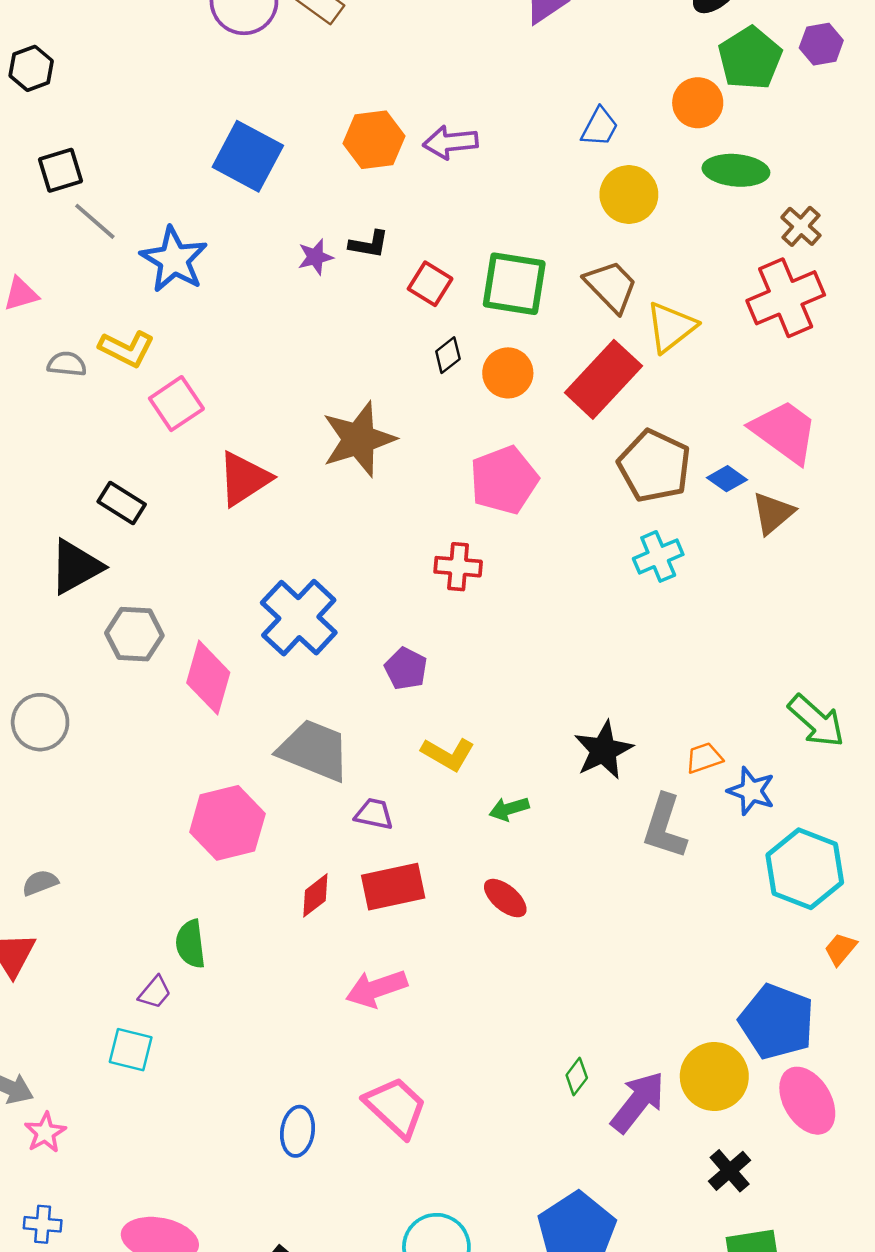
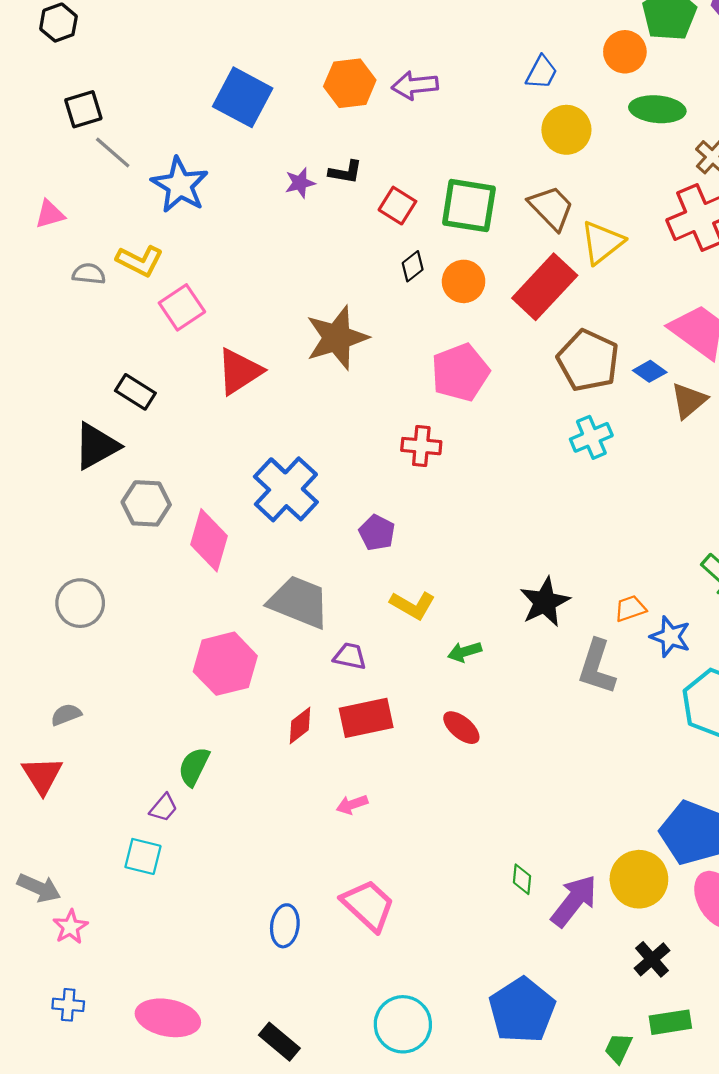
gray circle: (40, 722) -> (80, 603), moved
green semicircle: (190, 944) -> (194, 767), turned 33
pink arrow: (377, 989) -> (352, 804), size x0.6
green diamond: (577, 1076) -> (522, 879), turned -32

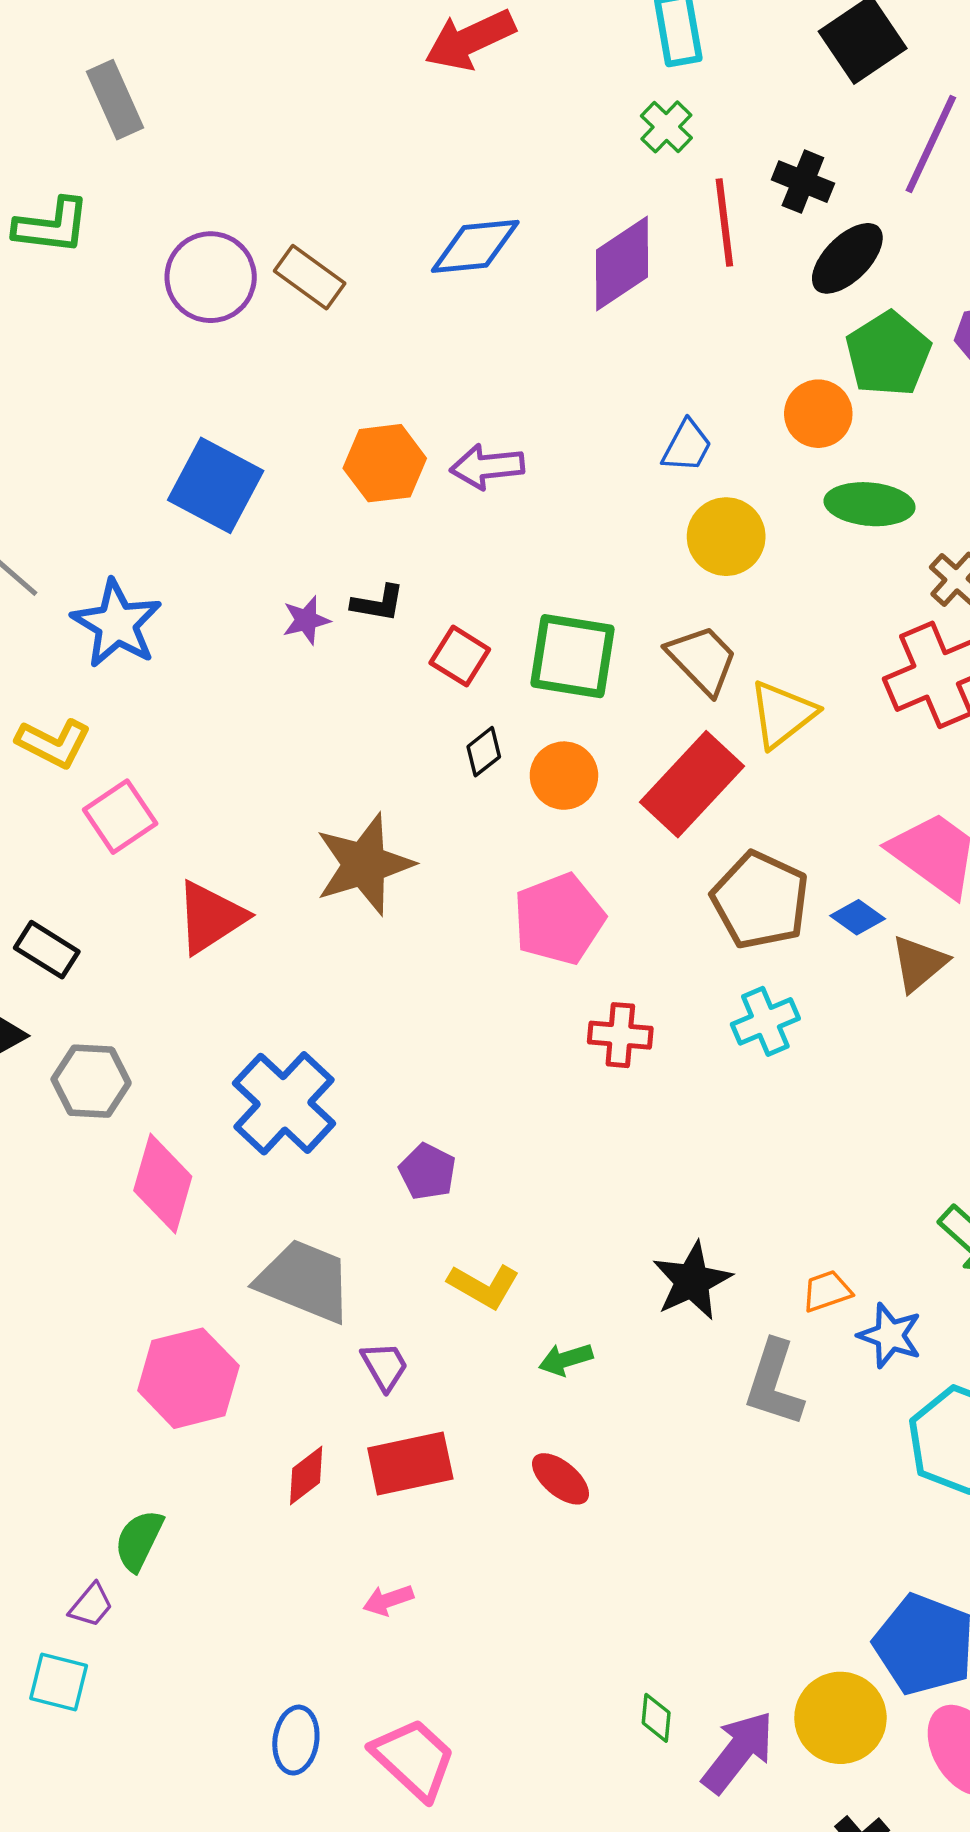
red cross: (421, 446) -> (620, 1035), moved
gray hexagon: (146, 503) -> (91, 1081), moved
purple trapezoid: (350, 656) -> (385, 1366), turned 48
blue ellipse: (285, 926) -> (296, 1740), moved

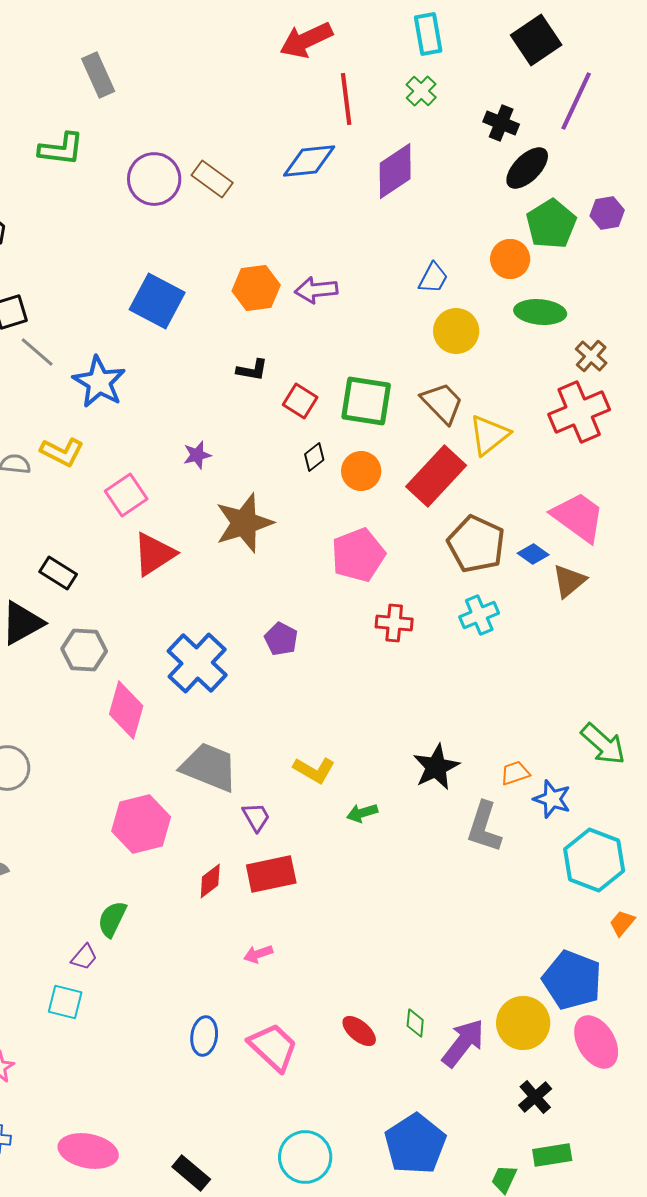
red line: (724, 223) -> (346, 99), moved
purple star: (306, 620) -> (197, 455), moved
pink square: (120, 817) -> (126, 495), moved
purple pentagon: (427, 1172) -> (281, 639), moved
red ellipse: (561, 1479) -> (359, 1031), moved

